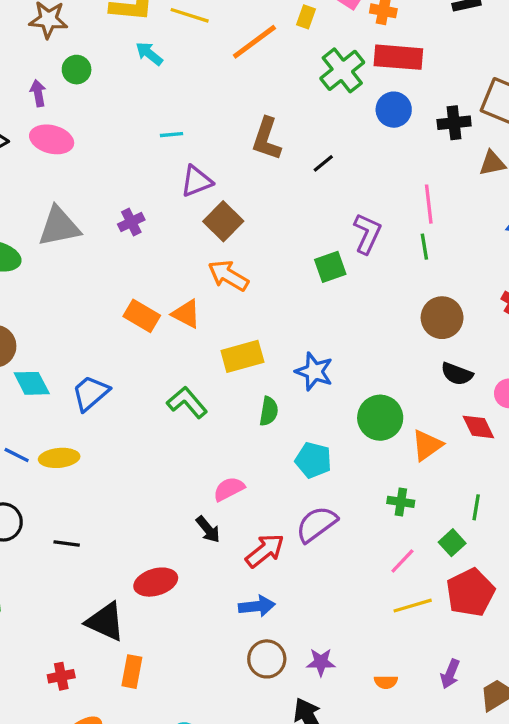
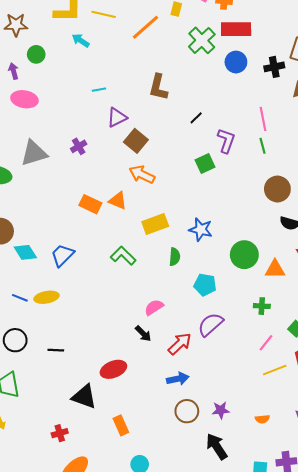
black line: (323, 163) -> (196, 118), moved
orange triangle: (427, 445) -> (275, 269), turned 40
orange rectangle: (132, 672) -> (121, 425), moved, turned -30

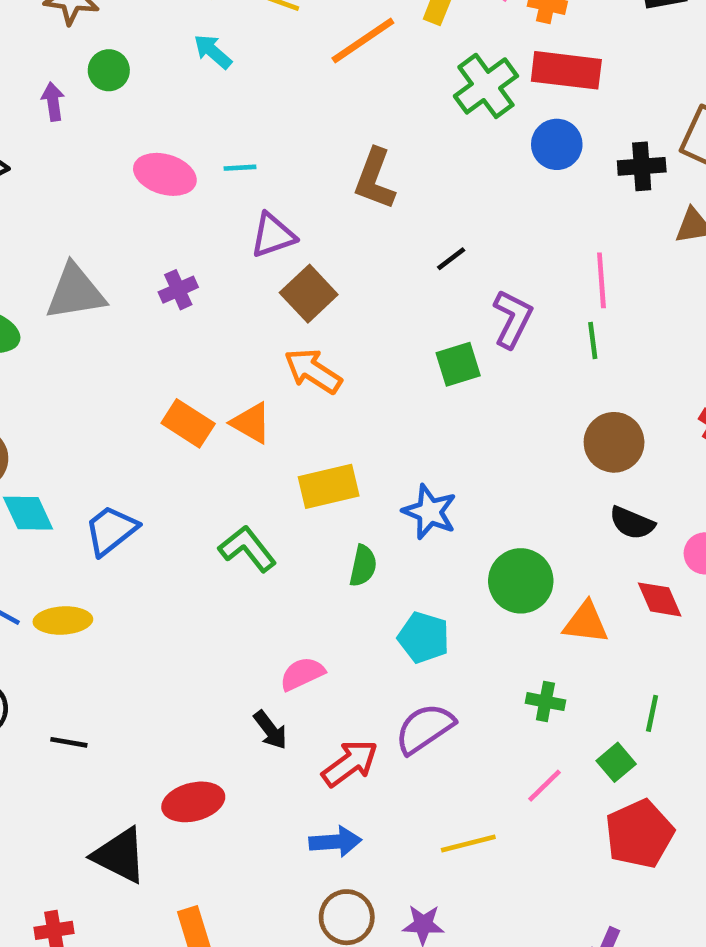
pink ellipse: (24, 99) -> (165, 174), moved
yellow line: (275, 370) -> (468, 844), moved

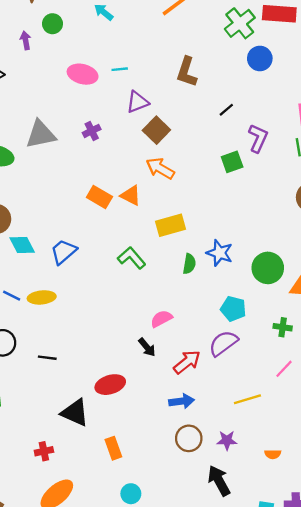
blue circle: (557, 144) -> (260, 58), moved
blue star: (430, 512) -> (220, 253), moved
cyan pentagon: (424, 637) -> (233, 309), moved

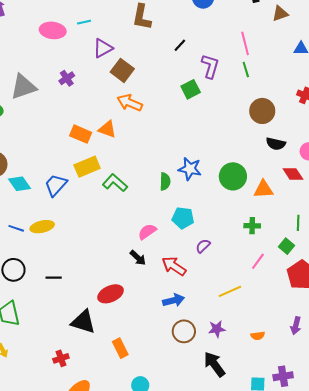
yellow rectangle: (170, 225) -> (87, 167), moved
cyan pentagon: (233, 309) -> (183, 218), moved
purple semicircle: (223, 343) -> (203, 246), size x0.6
red arrow: (187, 362) -> (174, 266), turned -100

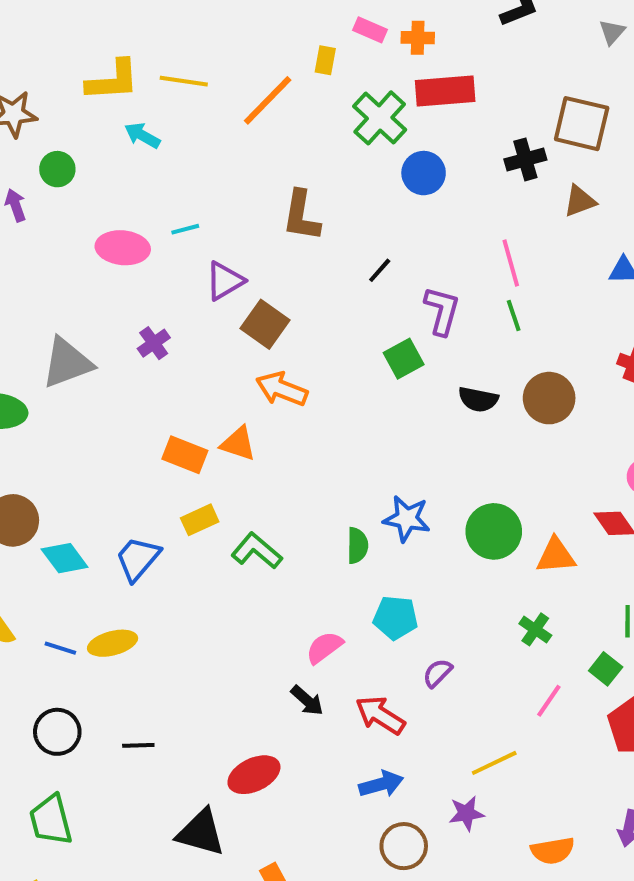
black semicircle: (276, 144) -> (478, 399), moved
yellow rectangle: (87, 167) -> (200, 520), size x0.7
green cross: (252, 226) -> (535, 629), turned 35
purple star: (217, 329) -> (466, 813), moved
orange semicircle: (258, 336) -> (553, 851), size x1.5

